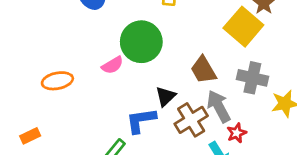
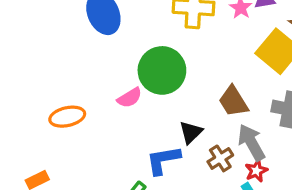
brown cross: (191, 120) -> (220, 158), size x0.7
red star: (237, 133) -> (256, 171), moved

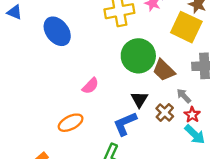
green circle: (162, 70) -> (138, 56), moved
orange ellipse: (67, 117) -> (71, 123), moved
gray arrow: (251, 142) -> (184, 96), size x0.6

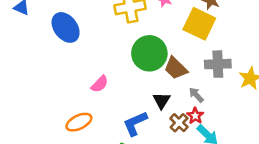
black triangle: (139, 99) -> (162, 101), moved
brown cross: (165, 112) -> (179, 123), moved
red star: (192, 115) -> (195, 116), moved

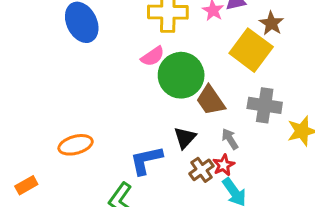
pink semicircle: (100, 84) -> (153, 56), moved

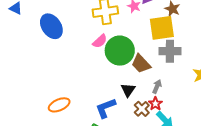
yellow square: (251, 50) -> (162, 28), turned -36
gray cross: (265, 105) -> (170, 51), moved
gray arrow: (230, 139) -> (157, 86), turned 64

